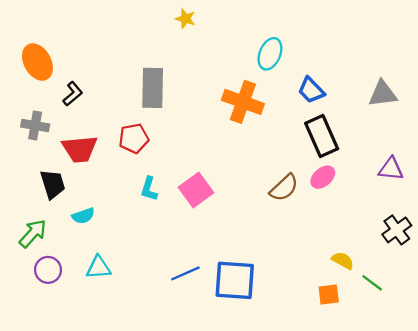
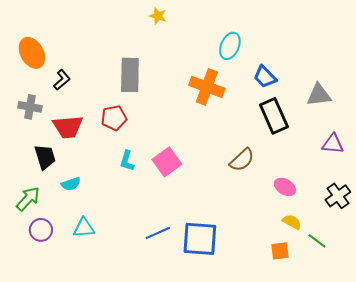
gray triangle: (383, 94) -> (319, 95), moved
pink ellipse: (323, 177) -> (285, 187), moved, turned 70

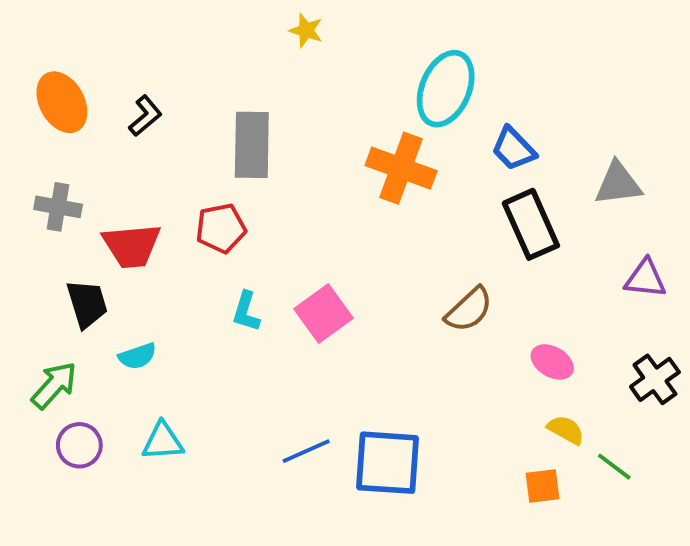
cyan ellipse: (230, 46) -> (446, 89), size x1.4
black L-shape: (62, 80) -> (145, 116), moved

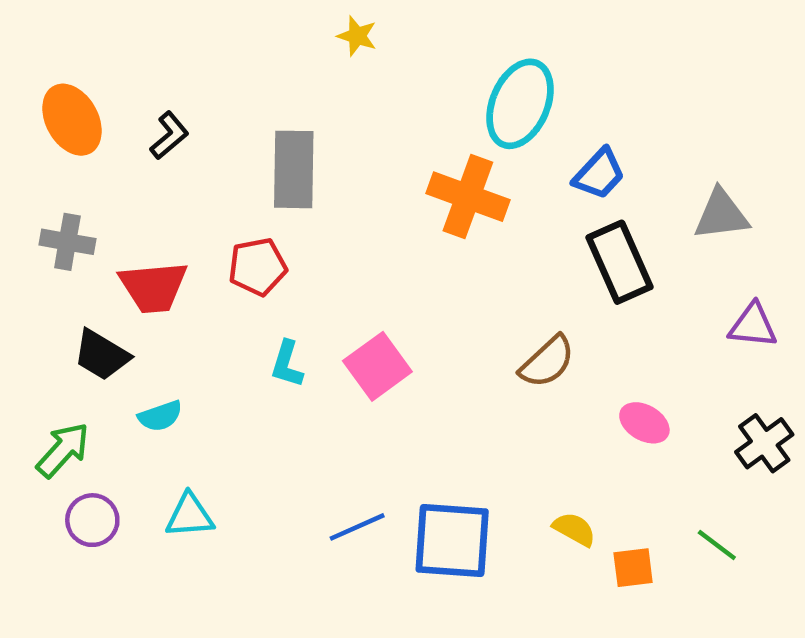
blue trapezoid: (513, 149) -> (599, 174), turned -93
black trapezoid: (87, 304) -> (101, 355), turned 138
yellow semicircle: (566, 430) -> (574, 529), moved

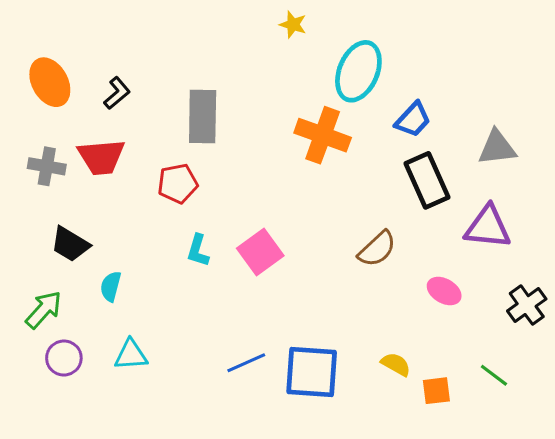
yellow star: (357, 36) -> (293, 25), moved
red trapezoid: (153, 287) -> (101, 157), moved
purple triangle: (753, 326) -> (488, 227), moved, size x1.4
cyan semicircle: (160, 416) -> (111, 286), turned 124

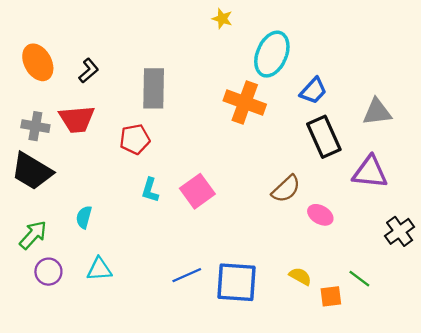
black trapezoid: (70, 244) -> (32, 171), moved, size x1.4
pink ellipse: (444, 291) -> (320, 215), moved
green line: (494, 375) -> (359, 279), moved

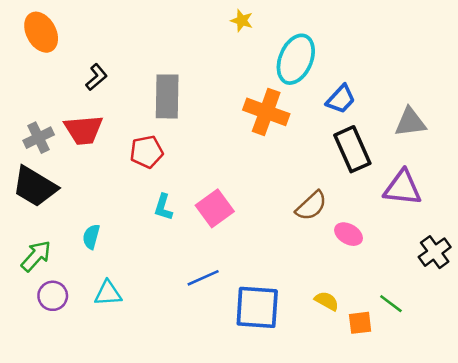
orange ellipse: (38, 62) -> (41, 32), moved
gray cross: (35, 126) -> (39, 138), turned -36
blue line: (187, 275) -> (203, 278), moved

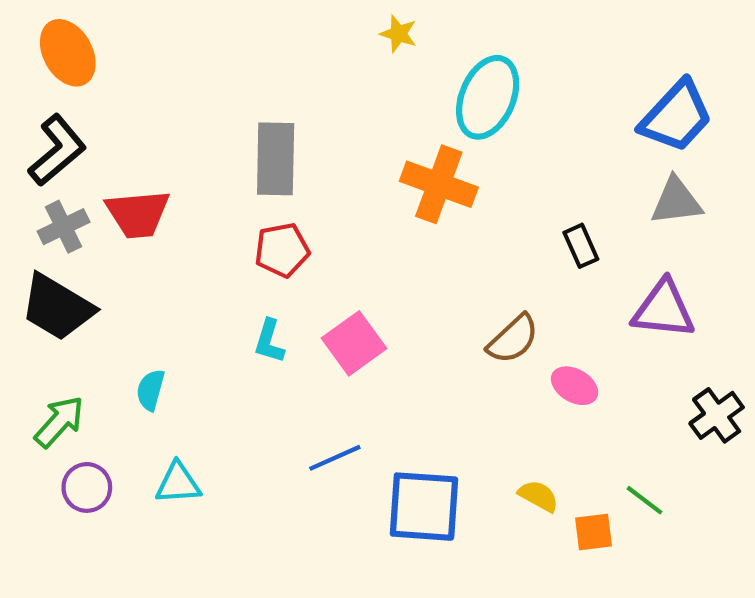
black L-shape: (96, 77) -> (57, 150), moved, size x1.6
blue trapezoid: (341, 99) -> (676, 116), moved, size x1.5
black rectangle: (352, 149) -> (581, 246), size x0.6
red pentagon: (147, 152) -> (282, 250), moved

